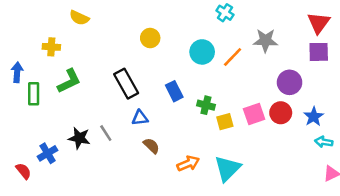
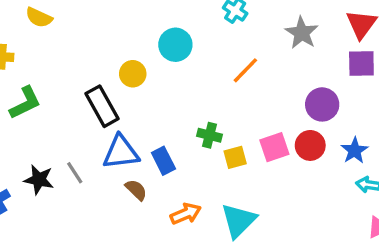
yellow circle: (150, 38) -> (133, 74), moved
gray star: (265, 41) -> (302, 33), moved, turned 30
cyan circle: (202, 52) -> (175, 45), moved
blue rectangle: (174, 91) -> (163, 161), moved
blue triangle: (140, 118) -> (121, 152), size x1.6

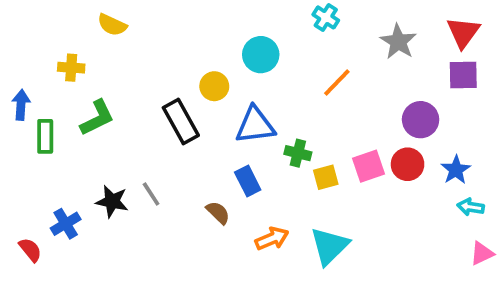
blue triangle: (121, 152) -> (255, 125), moved

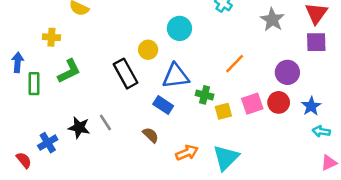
orange line: (337, 82) -> (235, 64), moved
blue rectangle: (248, 181) -> (163, 105), moved, turned -30

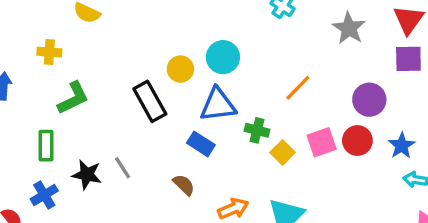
cyan circle: (179, 28) -> (223, 57), moved
green rectangle: (34, 84) -> (46, 146), moved
yellow square: (223, 111) -> (283, 152), turned -30

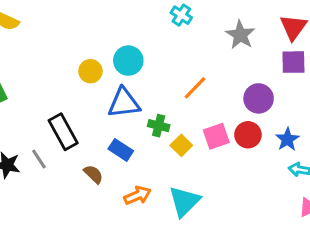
black rectangle: (150, 101) -> (63, 132), moved
blue rectangle: (201, 144) -> (121, 150), moved

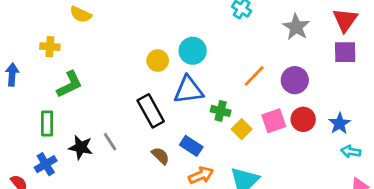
purple circle: (259, 98) -> (295, 80), moved
black rectangle: (63, 132) -> (151, 111), moved
blue rectangle: (121, 150) -> (191, 146), moved

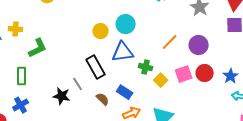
yellow cross: (50, 47) -> (16, 29), moved
gray line: (110, 142) -> (78, 84), moved
black star: (81, 147) -> (62, 96), moved

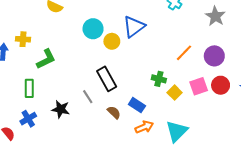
cyan circle: (126, 24) -> (93, 29), moved
blue triangle: (123, 52) -> (134, 27), moved, turned -30
black star: (62, 96) -> (61, 109), moved

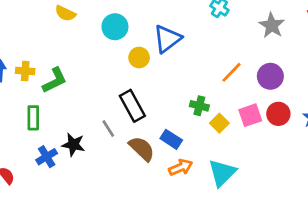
cyan circle: (93, 29) -> (115, 27), moved
yellow cross: (23, 39) -> (25, 71), moved
brown semicircle: (114, 112) -> (142, 149), size x1.5
blue cross: (28, 119) -> (47, 157), moved

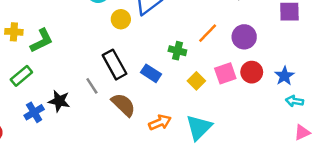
green cross: (199, 106) -> (177, 51), moved
green rectangle: (33, 118) -> (21, 76), turned 50
blue rectangle: (171, 139) -> (151, 73), moved

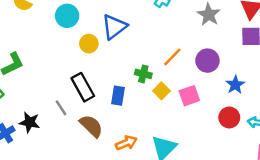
red circle: (252, 72) -> (229, 117), moved
blue rectangle: (151, 73) -> (118, 96), turned 66
blue star: (284, 76) -> (235, 85), moved
yellow square: (196, 81) -> (161, 91), moved

